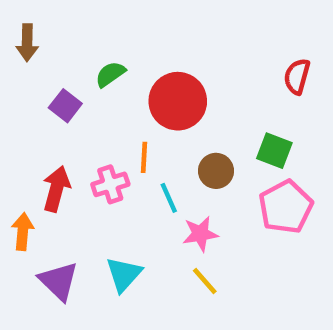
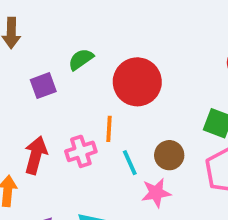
purple square: (65, 106) -> (43, 86), turned 32
brown circle: (216, 171) -> (169, 155), moved

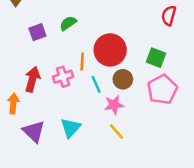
green semicircle: (81, 59) -> (68, 23), moved
red circle: (137, 82) -> (110, 50), moved

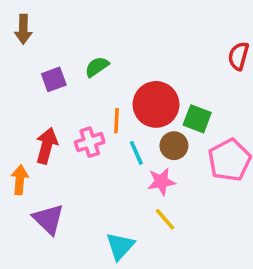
green square: (156, 58) -> (197, 119), moved
cyan triangle: (71, 128) -> (120, 246), moved

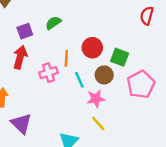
red circle: (156, 104) -> (92, 48), size x0.7
red arrow: (47, 146) -> (20, 57), moved

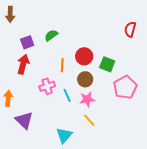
pink cross: (49, 73) -> (47, 86), moved
brown circle: (104, 75) -> (85, 79), moved
cyan line: (79, 80) -> (67, 95), moved

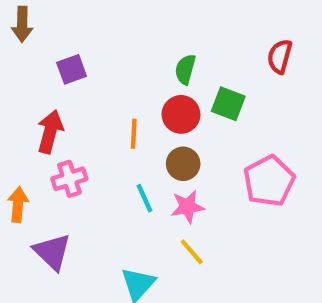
green semicircle: (51, 35) -> (185, 69), moved, turned -40
purple square: (27, 42) -> (72, 69), moved
green square: (107, 64) -> (228, 104), moved
pink cross: (47, 86) -> (69, 179), moved

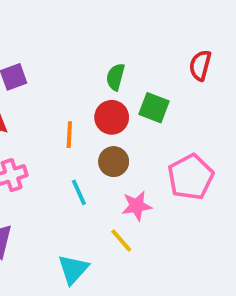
pink star: (187, 207) -> (137, 206), moved

